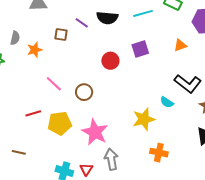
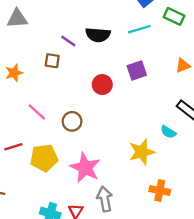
brown square: (61, 34) -> (52, 61), moved

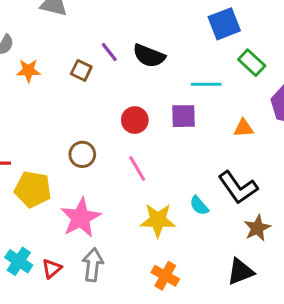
cyan line: (139, 29) -> (206, 84), moved
pink line: (37, 112) -> (137, 169), moved

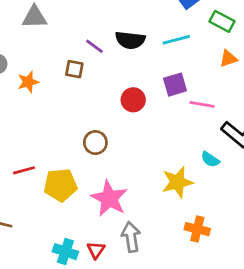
cyan line: (206, 84) -> (176, 40), moved
orange triangle: (244, 128) -> (228, 58), moved
pink line: (137, 169) -> (202, 104), moved, turned -35

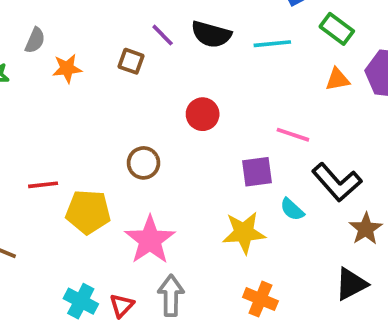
purple square: (175, 85) -> (257, 172), moved

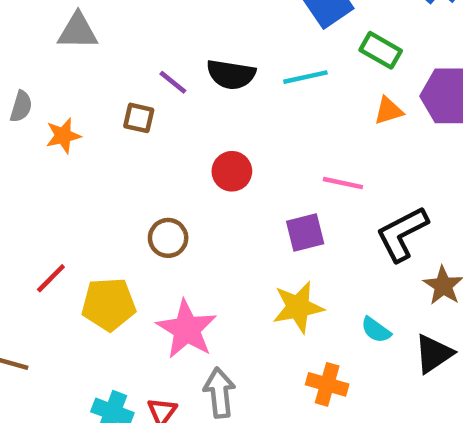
black L-shape: (337, 182) -> (402, 234), turned 111
red line: (43, 185) -> (51, 278), turned -32
cyan semicircle: (292, 209) -> (376, 330), moved

